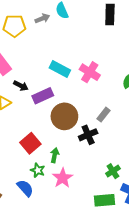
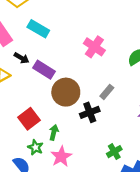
cyan rectangle: (60, 69) -> (38, 29), moved
purple rectangle: (43, 96) -> (44, 70), turned 54

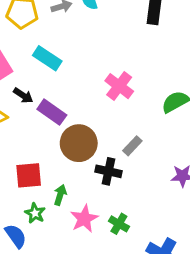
black cross: (90, 112) -> (109, 171), turned 30
red square: (29, 119) -> (29, 175), turned 30
green cross: (114, 152) -> (119, 224), moved, turned -32
pink star: (61, 157) -> (84, 219), moved

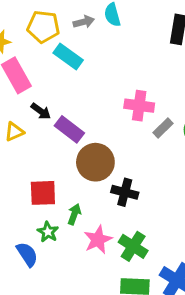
cyan rectangle: (47, 58) -> (68, 56), moved
pink cross: (119, 86) -> (139, 106), turned -32
gray rectangle: (132, 146) -> (163, 128), moved
green cross: (119, 224) -> (133, 246), size x1.4

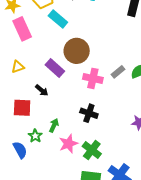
pink cross: (139, 106) -> (93, 78), moved
black arrow: (41, 111) -> (42, 90), moved
brown circle: (95, 162) -> (77, 51), moved
red square: (43, 193) -> (22, 108), moved

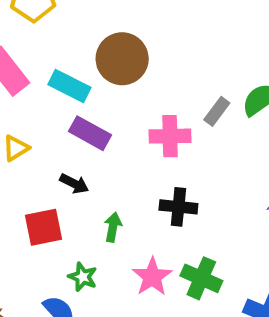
cyan rectangle: (58, 19) -> (69, 86), moved
brown circle: (77, 51) -> (122, 59), moved
green arrow: (54, 125) -> (113, 227), moved

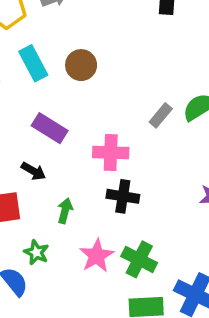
brown circle: (122, 59) -> (81, 65), size x0.7
cyan rectangle: (69, 86) -> (33, 63), moved, turned 32
pink cross: (170, 136) -> (111, 153), moved

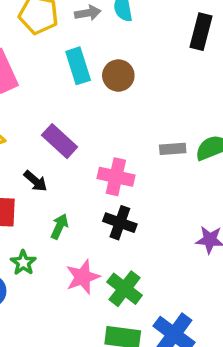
cyan rectangle: (33, 63) -> (78, 66), moved
brown circle: (81, 65) -> (118, 76), moved
gray rectangle: (161, 115) -> (173, 149), turned 35

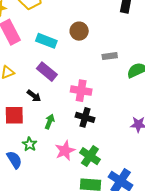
cyan rectangle: (78, 66) -> (46, 41), moved, turned -48
gray rectangle: (173, 149) -> (110, 56), moved

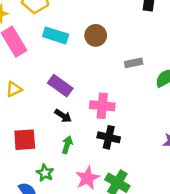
cyan rectangle: (46, 41) -> (56, 35), moved
black arrow: (34, 96) -> (63, 116), moved

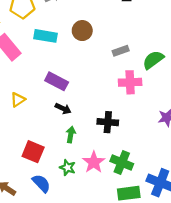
yellow triangle: (14, 89) -> (18, 100), moved
pink cross: (102, 106) -> (130, 82), moved
red square: (25, 140) -> (33, 152), moved, turned 35
green star: (45, 173) -> (68, 168), moved

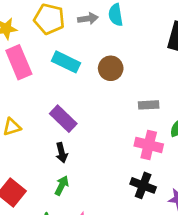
black arrow: (63, 109) -> (62, 153), turned 35
black cross: (108, 122) -> (143, 185), moved

